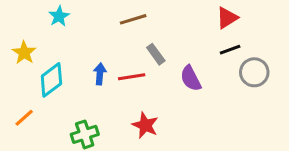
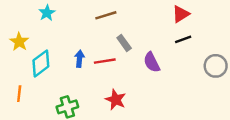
gray circle: (254, 72) -> (216, 66), moved
orange line: (24, 118) -> (19, 94), turned -42

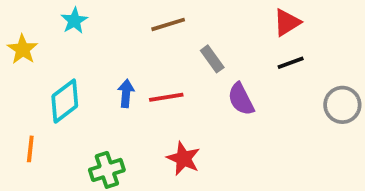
yellow star: (19, 42) -> (23, 49), moved
gray rectangle: (124, 43) -> (212, 59), moved

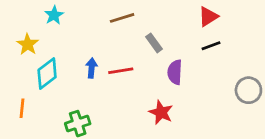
yellow star: (23, 49) -> (28, 44), moved
purple semicircle: (241, 99) -> (175, 72), turned 30
gray circle: (342, 105) -> (248, 90), moved
red star: (183, 158) -> (161, 112), moved

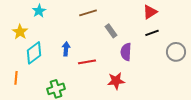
red line: (121, 71) -> (87, 62), moved
gray circle: (248, 90) -> (176, 52), moved
red star: (161, 112) -> (116, 81), turned -30

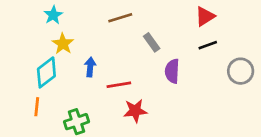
yellow star: (20, 32) -> (63, 44), moved
orange line: (16, 78) -> (37, 107), moved
red star: (116, 81) -> (135, 111), moved

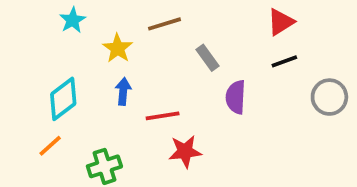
yellow star: (63, 44) -> (118, 48), moved
orange line: (37, 107) -> (50, 146), turned 42

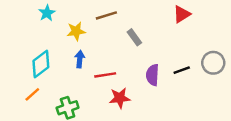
yellow star: (118, 48) -> (76, 31), turned 30
black line: (284, 61) -> (182, 70), moved
purple semicircle: (236, 97) -> (153, 75), moved

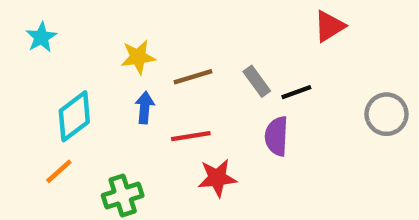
cyan star: (47, 13) -> (41, 37), moved
brown line: (106, 15) -> (193, 77), moved
gray rectangle: (134, 37) -> (257, 81), moved
black line: (182, 70) -> (296, 92), moved

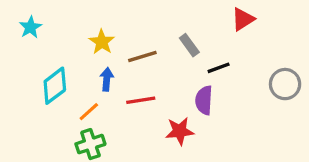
yellow star: (138, 57) -> (102, 42), turned -30
gray rectangle: (257, 81) -> (189, 45), moved
orange line: (59, 171) -> (89, 112), moved
red star: (217, 178) -> (180, 131), moved

